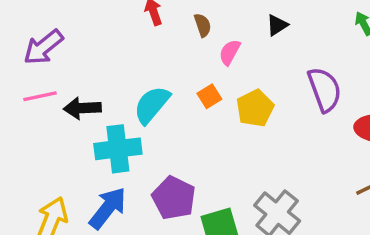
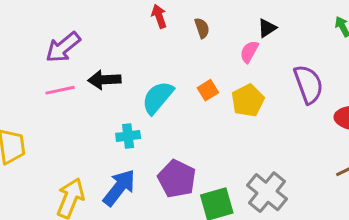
pink semicircle: (230, 52) -> (249, 52), moved
black arrow: (82, 108) -> (104, 80), moved
cyan cross: (118, 149) -> (128, 136), size x0.6

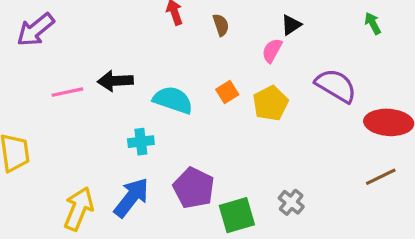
purple arrow: (63, 47) -> (35, 30), moved
purple semicircle: (308, 84) -> (336, 86), turned -39
cyan semicircle: (158, 98) -> (173, 100), turned 69
gray cross: (267, 192) -> (291, 202), size x0.6

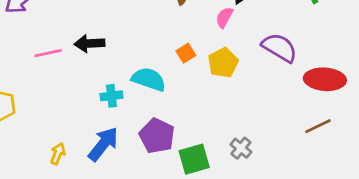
cyan semicircle: (173, 100) -> (149, 79), moved
yellow arrow: (79, 209) -> (58, 154), size x0.6

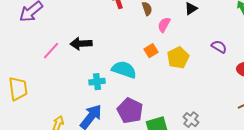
pink semicircle: (224, 17) -> (164, 25), moved
purple semicircle: (279, 48) -> (219, 47), size x0.6
pink line: (48, 53) -> (51, 51), turned -36

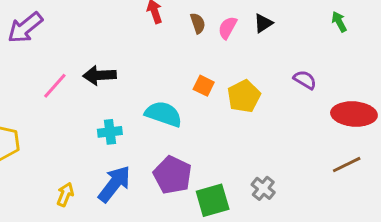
pink semicircle: (164, 25) -> (227, 28), moved
orange square: (151, 51) -> (204, 86), turned -32
cyan cross: (97, 82) -> (110, 132), moved

